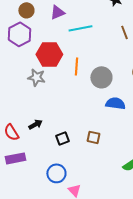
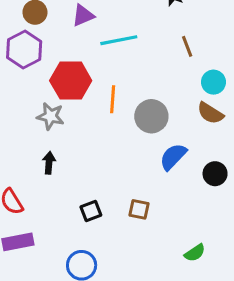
blue semicircle: (115, 103) -> (173, 157), turned -54
black arrow: (35, 124) -> (49, 163), moved, turned -56

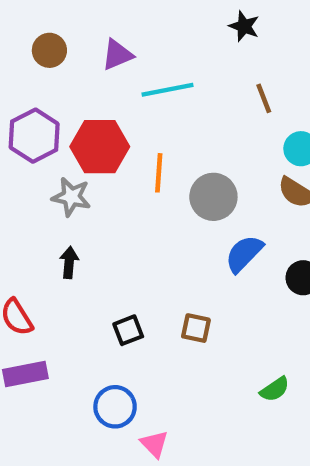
purple hexagon: (24, 50) -> (34, 136), moved

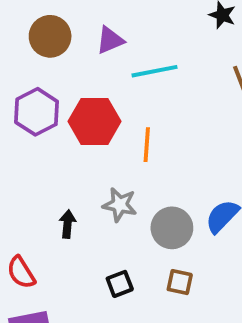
brown circle: (49, 50) -> (50, 36), size x1.4
gray star: (71, 197) -> (120, 205), moved
gray circle: (213, 197) -> (172, 228), moved

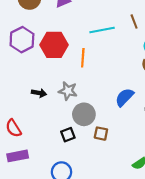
cyan line: (155, 71) -> (102, 30), moved
black arrow: (67, 224) -> (39, 93), moved, turned 96
gray circle: (172, 228) -> (84, 114), moved

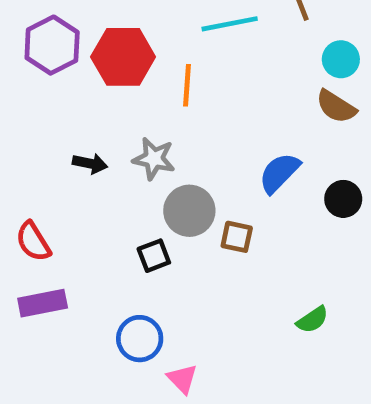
brown square: (101, 134) -> (237, 237), moved

